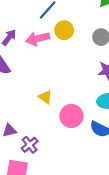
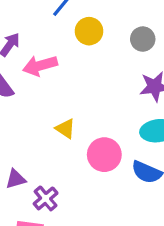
pink arrow: (38, 39) -> (40, 66), moved

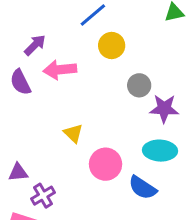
gray circle: (143, 39) -> (139, 85), moved

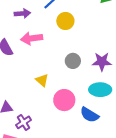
purple arrow: (35, 45) -> (22, 13), moved, turned 42
gray circle: (139, 85) -> (73, 61), moved

